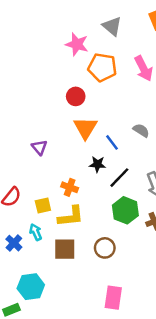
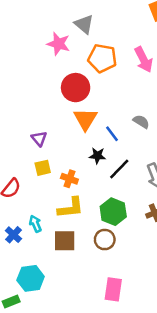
gray triangle: (112, 26) -> (84, 24), moved
pink star: (77, 44) -> (59, 44), moved
red circle: (76, 96) -> (76, 88), size x1.5
yellow square: (43, 205) -> (43, 168), moved
green hexagon: (125, 210) -> (113, 212), moved

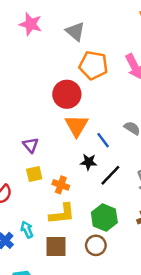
pink star: (59, 44) -> (31, 24), moved

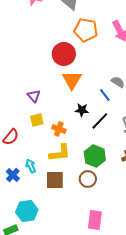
blue line: (103, 140) -> (105, 95), moved

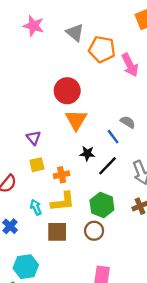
orange pentagon: (86, 30) -> (102, 49), moved
orange cross: (59, 129) -> (62, 175), turned -32
cyan arrow: (31, 166) -> (36, 207), moved

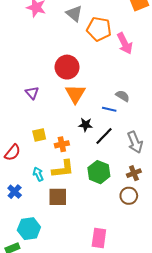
blue line: (113, 137) -> (109, 109), turned -40
purple triangle: (34, 138) -> (32, 93), moved
brown circle: (94, 231) -> (129, 196), moved

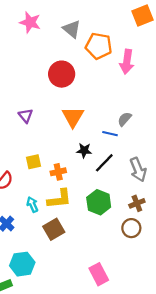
pink arrow: (125, 43) -> (127, 62), turned 35
red circle: (67, 67) -> (62, 74), moved
gray semicircle: (123, 96) -> (125, 119), turned -80
brown square: (58, 197) -> (54, 229), turned -30
pink rectangle: (99, 238) -> (99, 274), turned -36

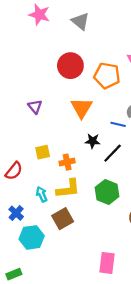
orange pentagon: (99, 46) -> (107, 76), moved
cyan hexagon: (22, 264) -> (32, 237), moved
pink rectangle: (99, 274) -> (107, 263), turned 35

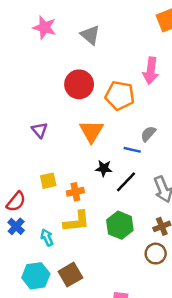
cyan arrow: (42, 194) -> (47, 238), moved
blue cross: (16, 213) -> (16, 226), moved
brown square: (63, 219) -> (70, 275), moved

